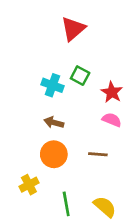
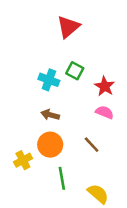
brown line: (98, 154) -> (92, 145), turned 42
yellow cross: (29, 185) -> (23, 160), moved
green line: (66, 204) -> (62, 178), moved

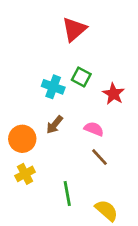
pink semicircle: (105, 112) -> (94, 129), moved
brown arrow: (50, 115) -> (55, 125), turned -66
orange circle: (50, 145) -> (22, 139), moved

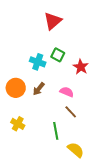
orange circle: (22, 139) -> (16, 88), moved
yellow cross: (25, 174) -> (18, 124), turned -32
green line: (67, 194) -> (56, 131), moved

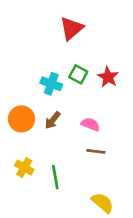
red star: (81, 67) -> (108, 77), moved
brown line: (71, 112) -> (96, 151), turned -40
green line: (56, 131) -> (55, 177), moved

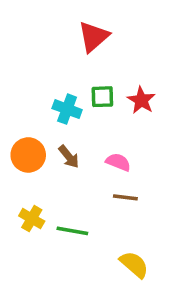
green square: (78, 74) -> (102, 97), turned -30
brown arrow: (53, 120) -> (69, 157), turned -78
green line: (55, 177) -> (72, 231), turned -70

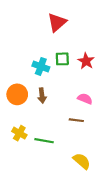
brown arrow: (69, 157) -> (42, 95), turned 32
pink semicircle: (118, 162) -> (85, 99), moved

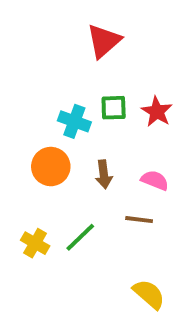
orange circle: (17, 94) -> (51, 167), moved
brown arrow: (42, 95) -> (104, 174), moved
green line: (44, 141) -> (80, 237), moved, turned -54

